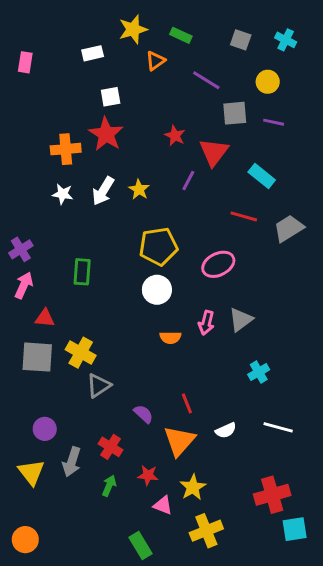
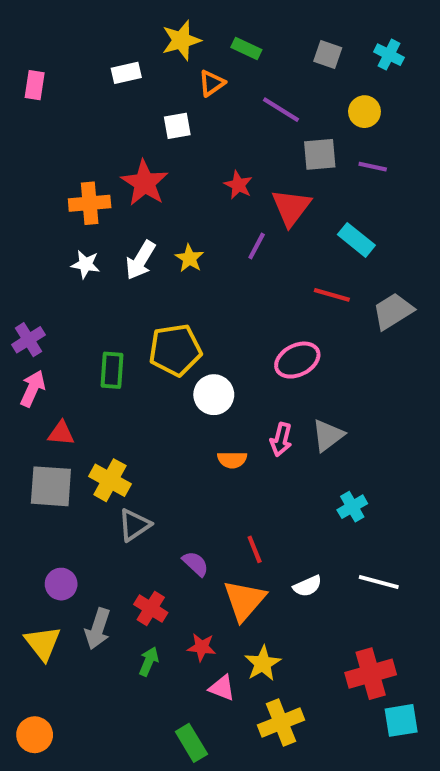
white square: (111, 97) -> (177, 126), moved
yellow pentagon: (158, 246) -> (175, 350), moved

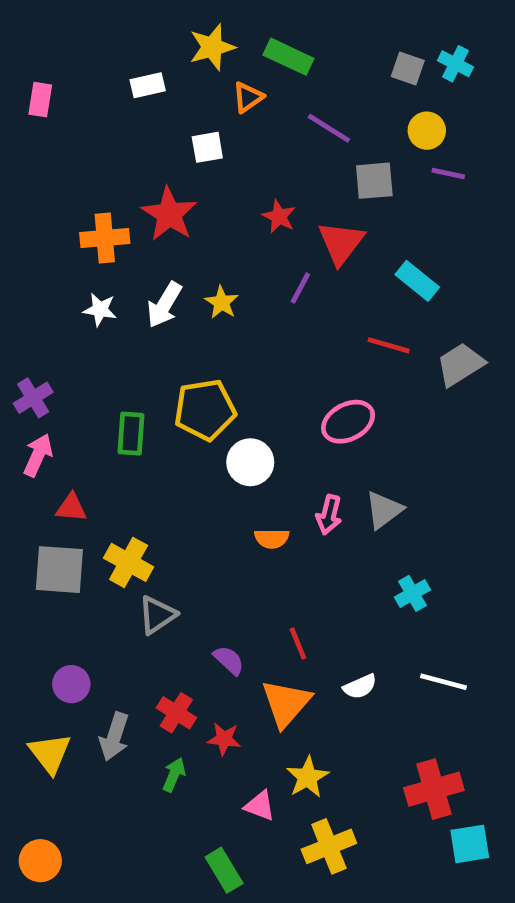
green rectangle: (246, 48) -> (288, 57), size x1.4
gray square: (328, 55) -> (408, 69), moved
purple line: (373, 167) -> (448, 174), moved
red star: (202, 647) -> (224, 739), moved

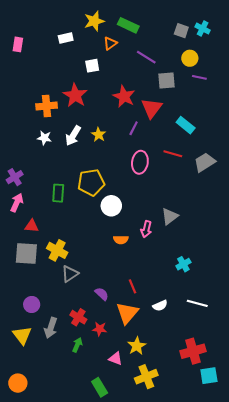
red star: (279, 216) -> (124, 96), size x1.5
pink ellipse: (348, 422) -> (140, 162), moved, turned -55
gray triangle: (384, 510) -> (170, 216), moved

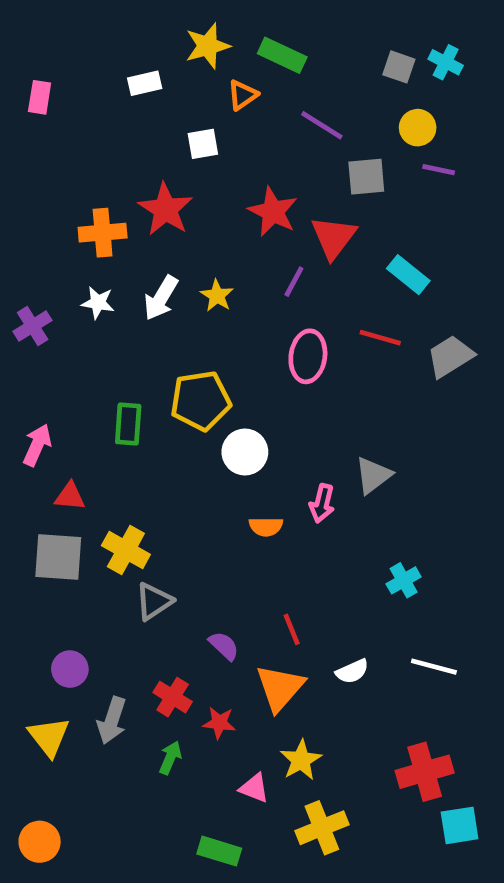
purple cross: (15, 177) -> (33, 326), moved
green rectangle: (100, 387) -> (219, 851), turned -42

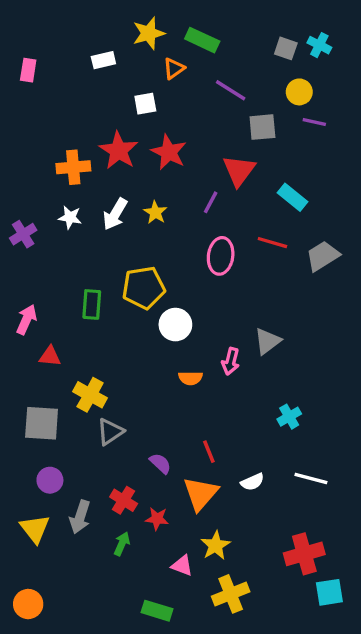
red star: (273, 212) -> (169, 152), moved
gray square: (58, 557) -> (42, 423), moved

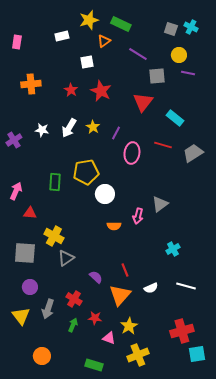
red star: (119, 150) -> (71, 90), size x0.6
orange cross: (73, 167) -> (31, 84), moved
purple line: (211, 202) -> (116, 133), moved
red star: (157, 519) -> (95, 318), moved
orange circle: (28, 604) -> (42, 356), moved

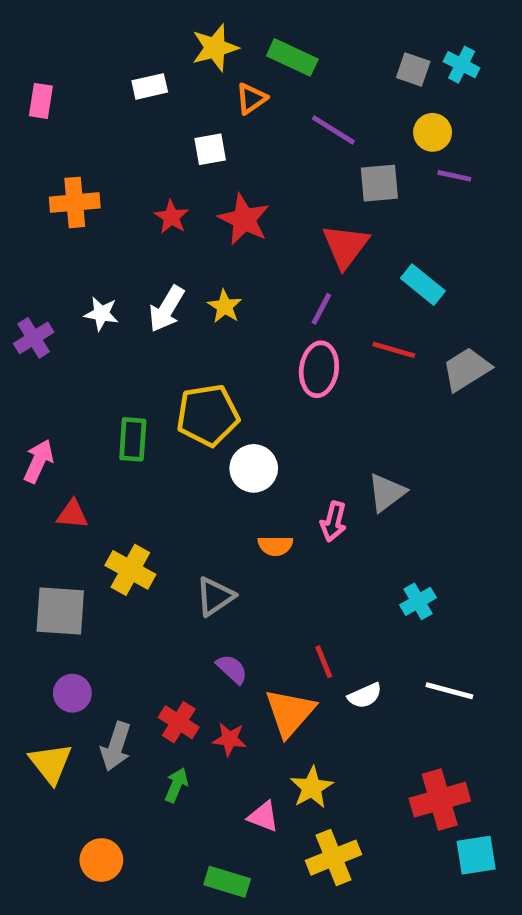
purple line: (116, 133) -> (321, 309), moved
gray triangle: (66, 258) -> (215, 597), moved
red line: (125, 270) -> (324, 662), moved
red star: (95, 318) -> (229, 739), moved

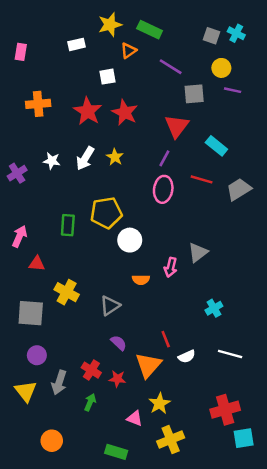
red star: (171, 217) -> (88, 111), size x1.6

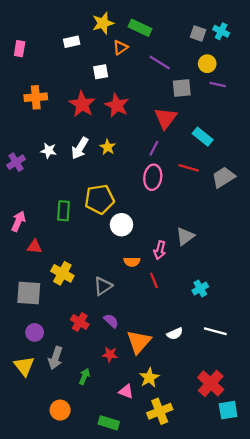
red line: (166, 339) -> (154, 280), moved
red cross: (91, 370) -> (80, 322), moved
red cross: (225, 410) -> (211, 383), turned -32
orange circle: (52, 441) -> (60, 410), moved

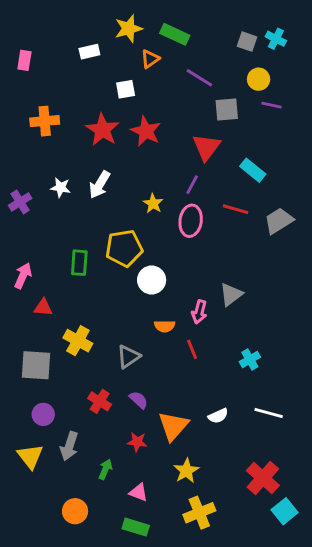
yellow star: (108, 147) -> (153, 203), moved
pink triangle: (126, 392) -> (139, 492), moved
cyan square: (228, 410) -> (285, 511), turned -30

